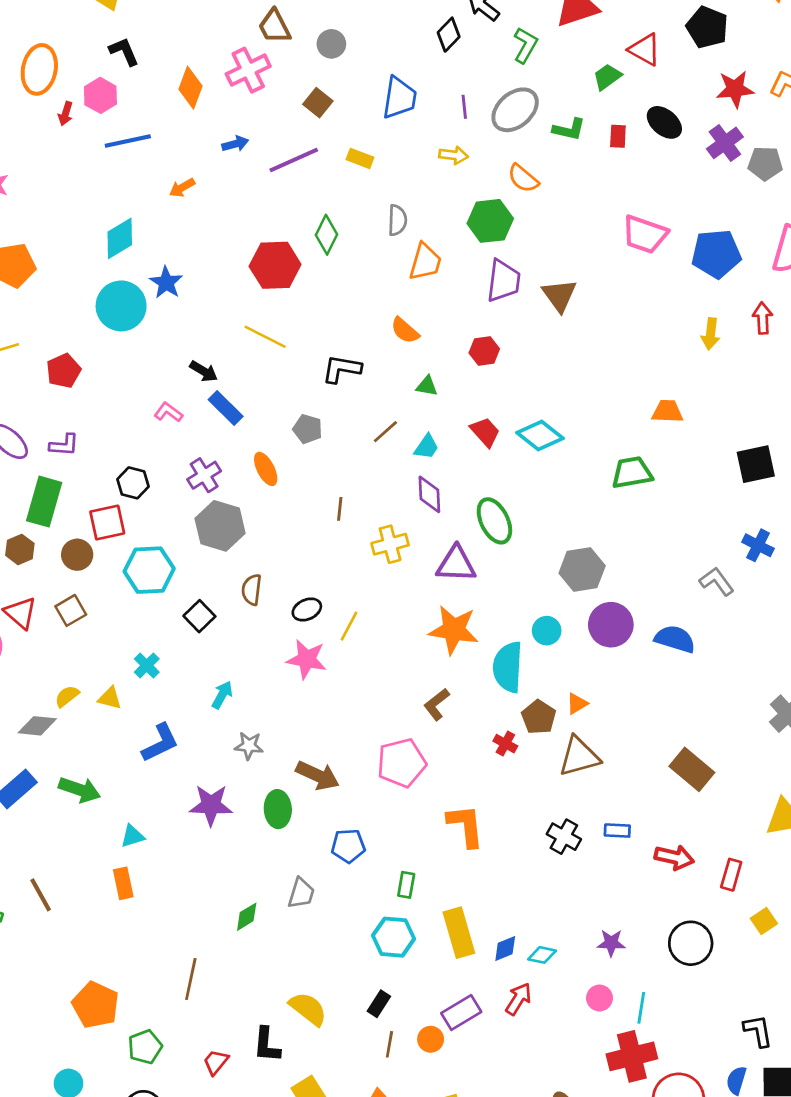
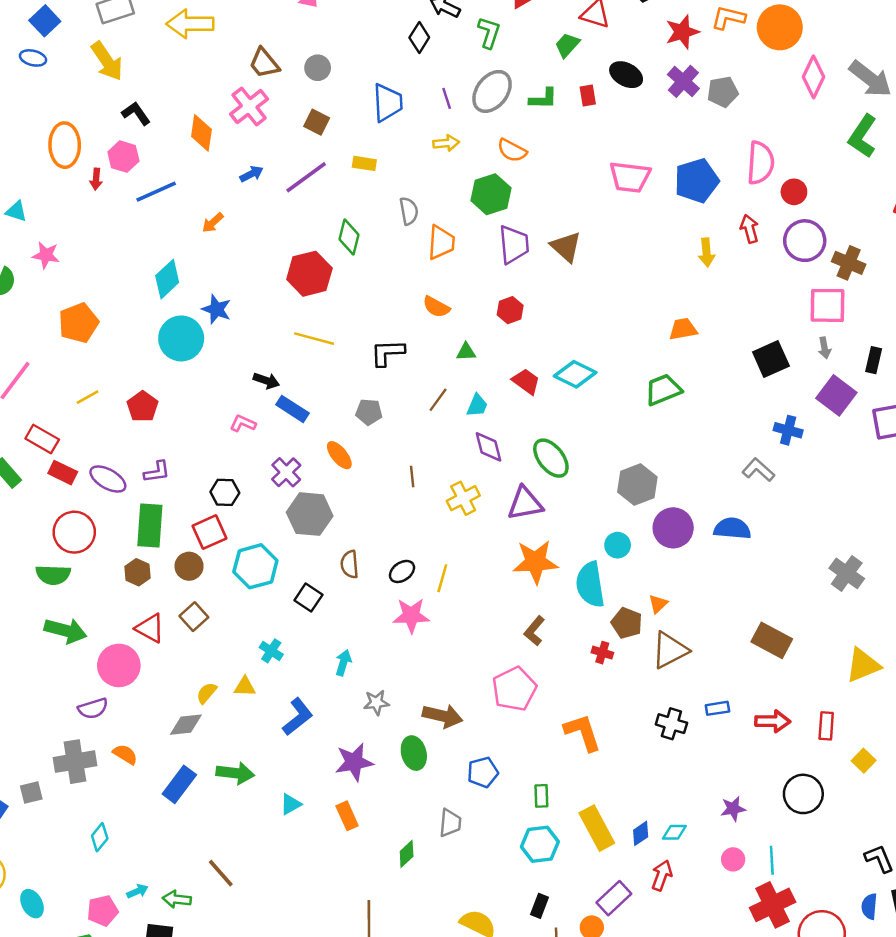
orange rectangle: (123, 883) -> (347, 816), moved

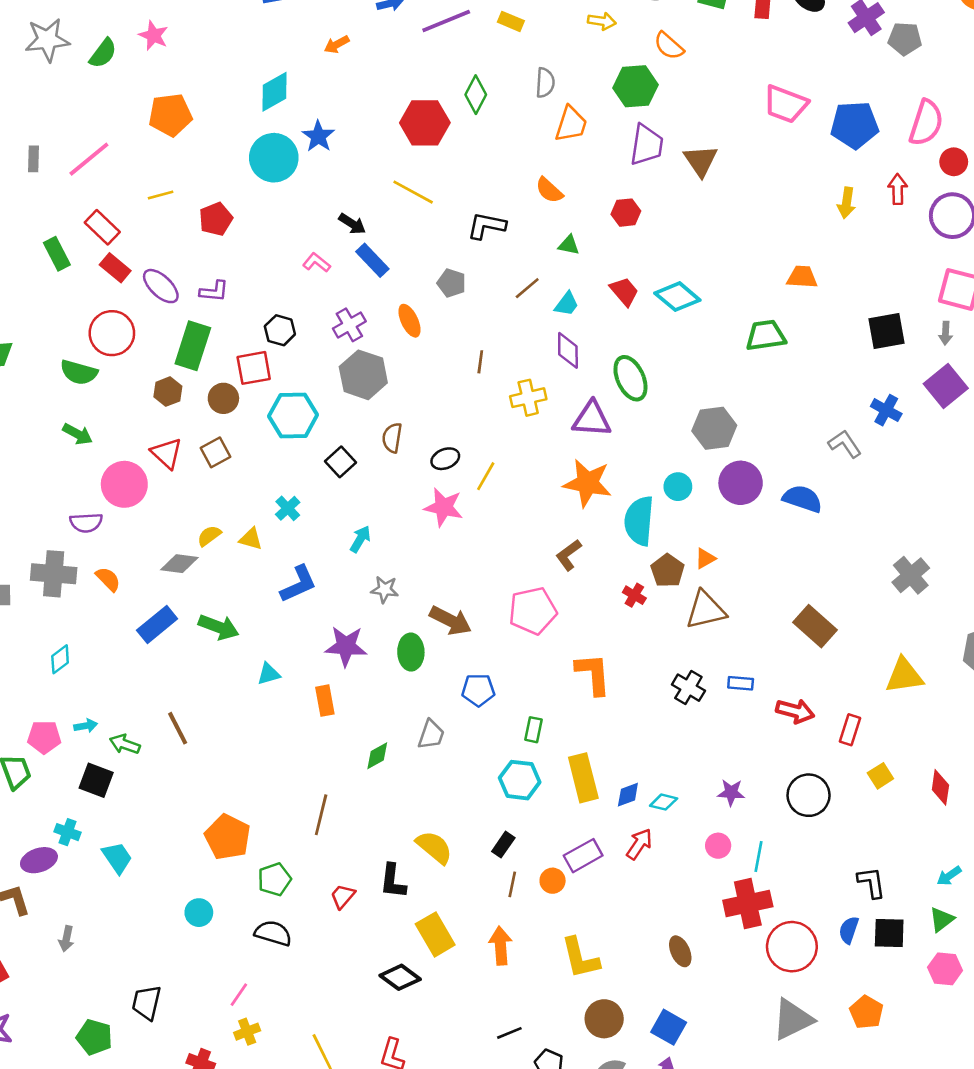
green arrow: (66, 631) -> (77, 434), size x0.7

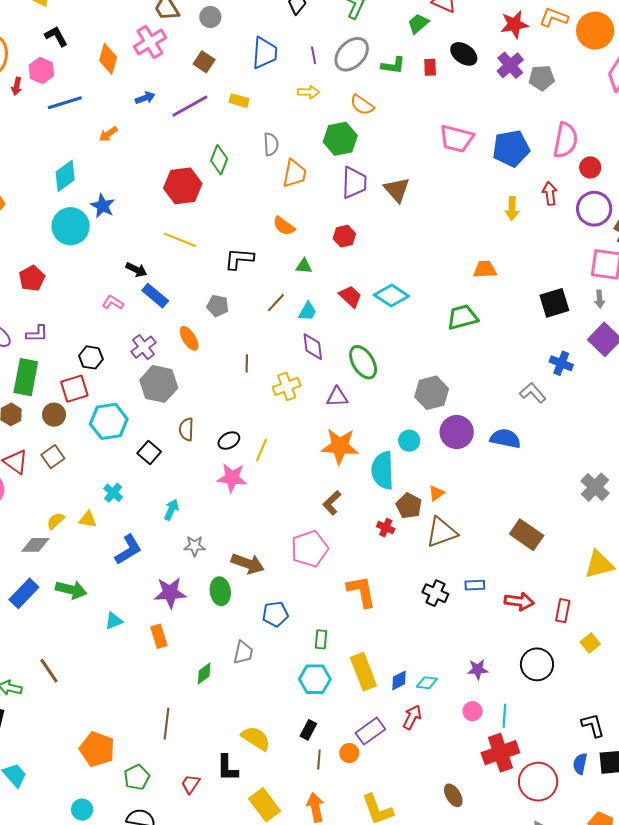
purple triangle: (592, 419) -> (337, 397), size x0.7

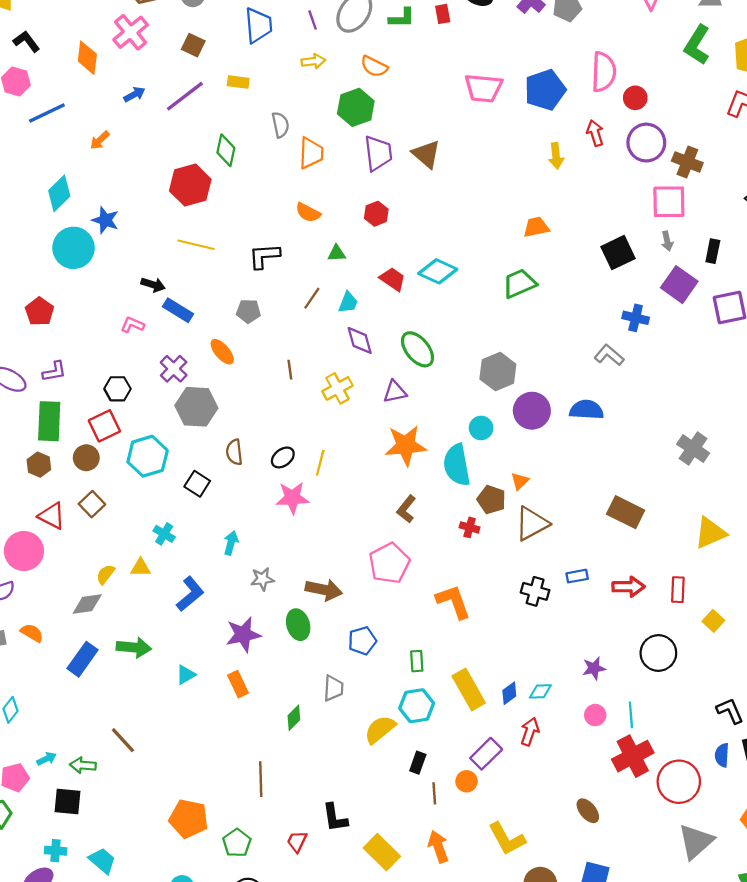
yellow semicircle: (256, 738) -> (380, 729), moved, turned -64

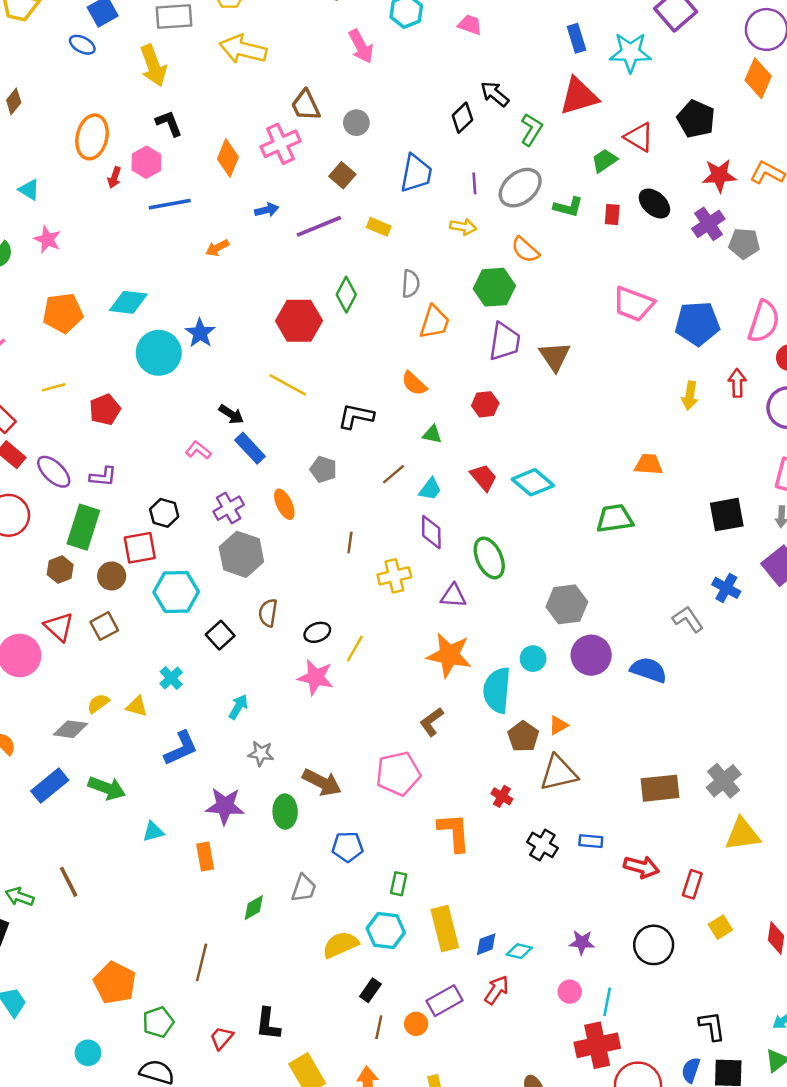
cyan diamond: (59, 193) -> (128, 302), moved, turned 36
gray cross: (693, 449) -> (724, 781), moved
brown rectangle: (626, 512) -> (660, 788), turned -48
red cross: (470, 527) -> (502, 796), moved

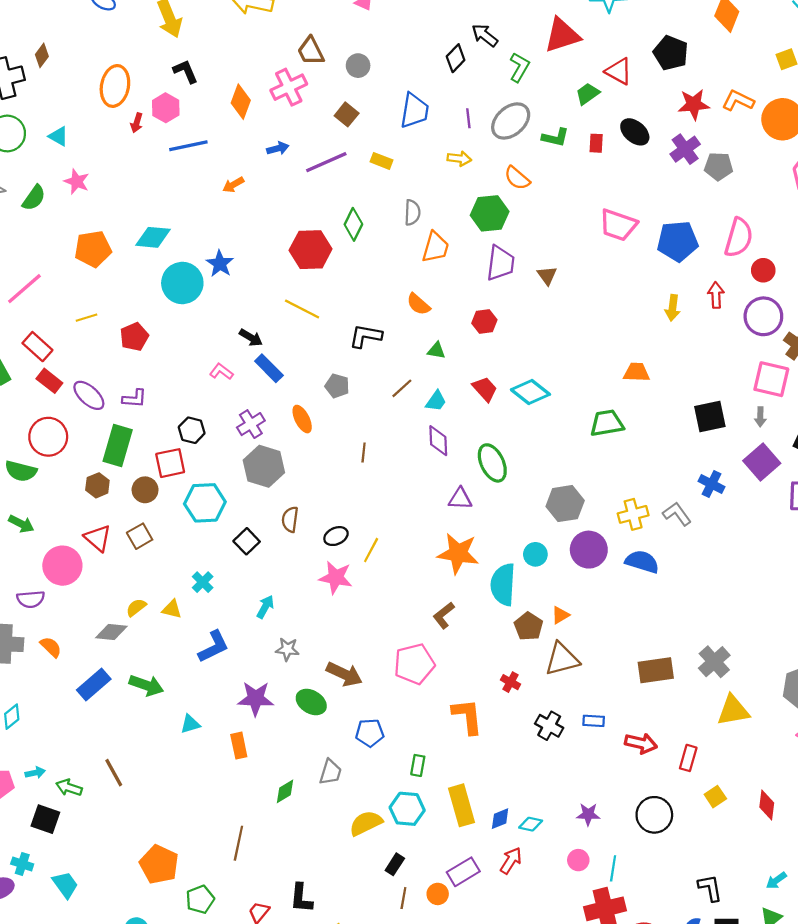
brown triangle: (555, 356) -> (547, 275), size x0.7
yellow cross: (394, 576) -> (633, 514), moved
green ellipse: (285, 812) -> (311, 702), turned -56

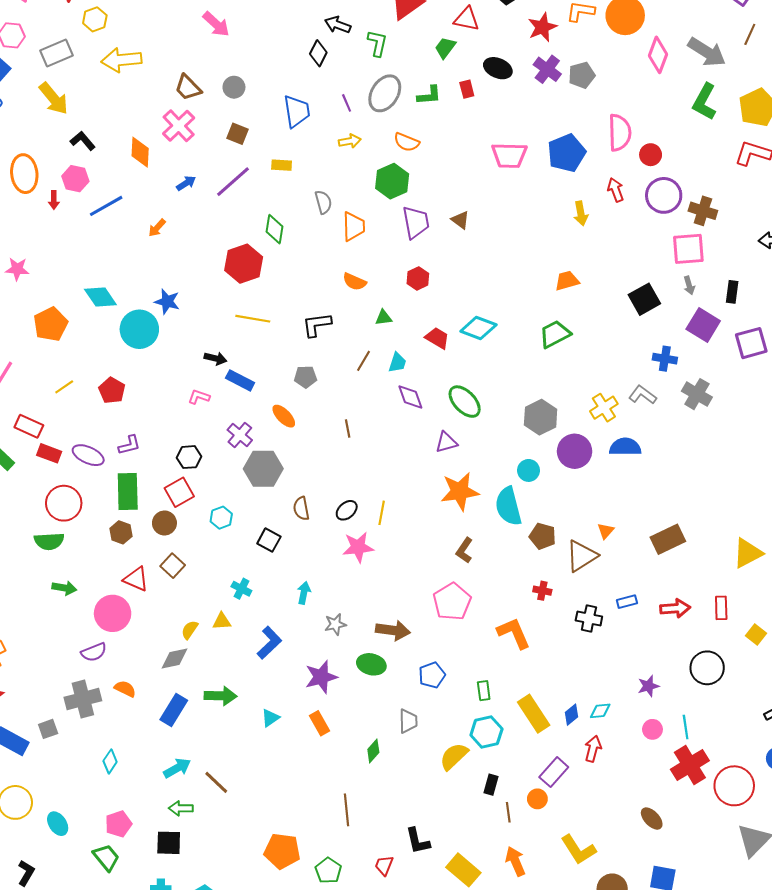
cyan diamond: (153, 237) -> (100, 297), turned 68
cyan hexagon: (205, 503) -> (221, 518), size x0.6
orange triangle: (560, 615) -> (606, 531), moved
gray cross: (714, 662) -> (697, 394), moved
cyan arrow: (35, 773) -> (177, 768), moved, size x1.5

